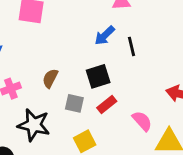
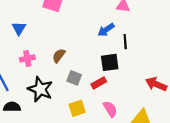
black square: (98, 76) -> (110, 62), moved
pink semicircle: (142, 121) -> (110, 109), moved

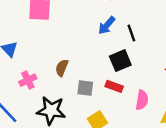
red rectangle: (99, 83) -> (114, 86), turned 64
pink semicircle: (110, 109) -> (142, 100), moved, turned 56

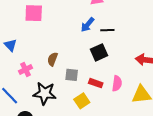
black line: (131, 33) -> (107, 30), turned -72
red rectangle: (114, 86) -> (96, 83), moved

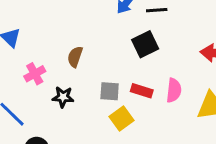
gray square: (72, 75) -> (110, 91), moved
black star: (45, 93) -> (63, 97), moved, size x0.6

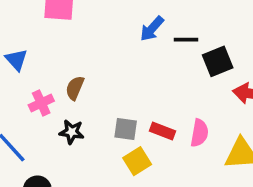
black square: (145, 44) -> (218, 61), moved
brown semicircle: (75, 57) -> (75, 88), moved

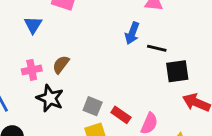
blue arrow: (152, 29) -> (132, 33), turned -35
blue triangle: (16, 60) -> (33, 25), moved
black star: (72, 132) -> (50, 98), size x1.4

